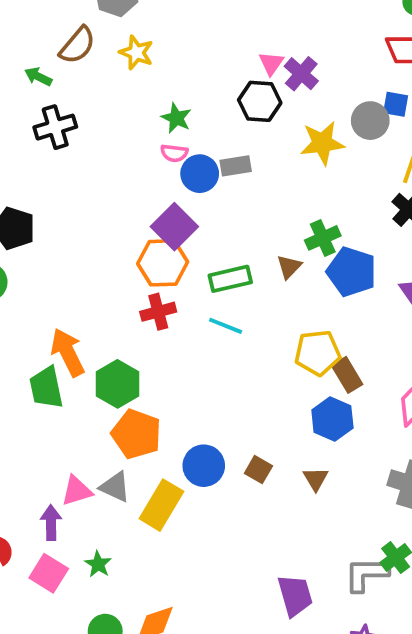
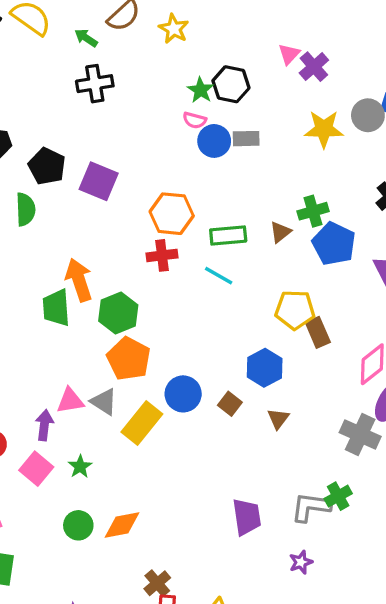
black hexagon: (260, 101) -> (231, 84), moved
purple square: (174, 227) -> (99, 181), moved, turned -30
blue hexagon: (332, 419) -> (265, 368), moved

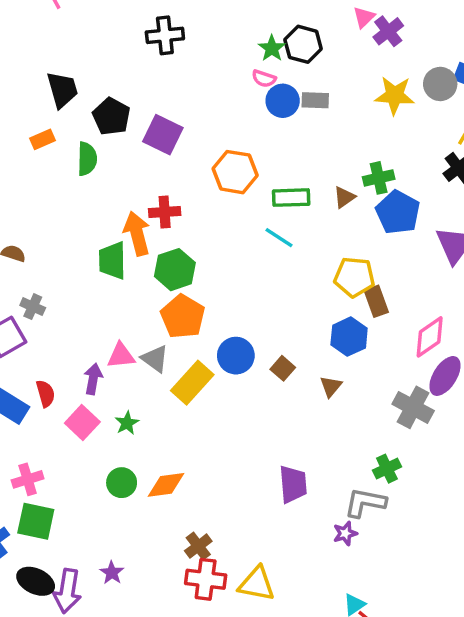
red cross: (162, 255) -> (165, 212), moved
blue hexagon: (265, 368) -> (349, 337), moved
gray L-shape: (311, 507) -> (365, 503), moved

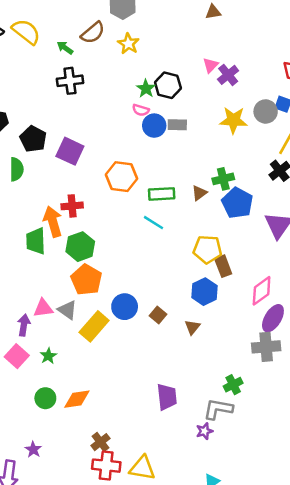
gray cross: (413, 407) -> (266, 347), moved, turned -32
purple star: (112, 573) -> (33, 449), moved

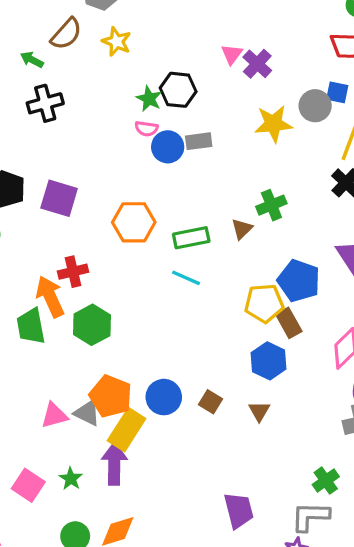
blue pentagon: (237, 203) -> (299, 281), moved
orange pentagon: (86, 280) -> (111, 396), moved
purple arrow: (24, 325) -> (114, 464), moved, size x1.4

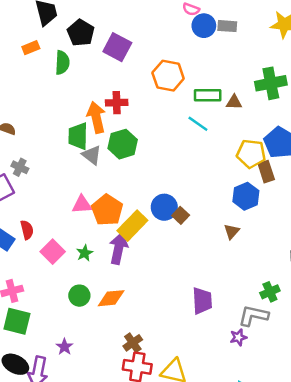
green cross: (271, 205) -> (271, 83), size x1.4
brown triangle: (242, 229) -> (234, 102), moved, turned 35
orange pentagon: (111, 396) -> (107, 210), moved
brown square: (210, 402) -> (181, 215), moved
gray triangle: (87, 413) -> (92, 155), moved

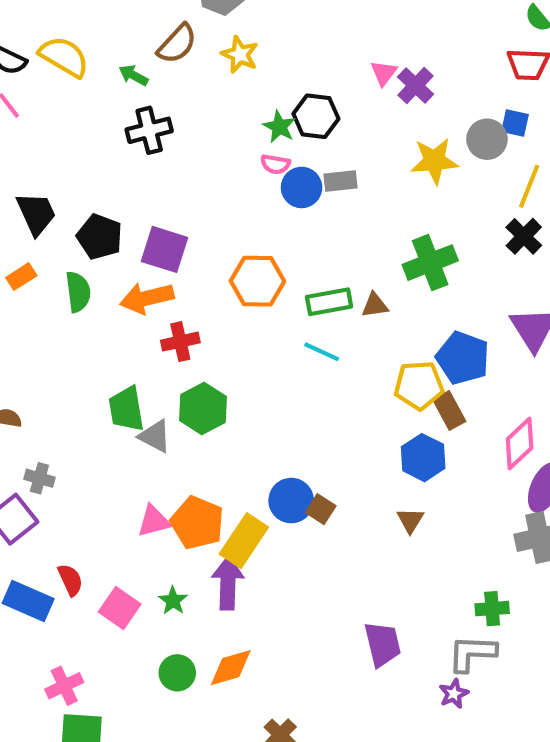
orange arrow: (96, 117) -> (147, 298), moved, turned -80
green cross: (270, 292) -> (492, 609), turned 30

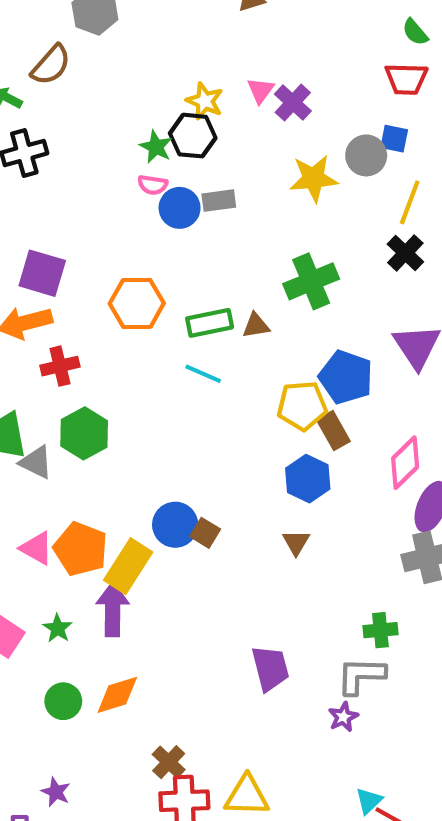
yellow star: (240, 55) -> (205, 101), moved
pink triangle: (154, 521) -> (37, 548), turned 45

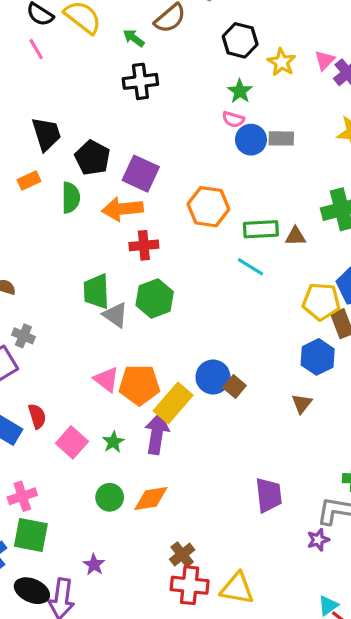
black hexagon: (193, 136) -> (240, 40), moved
orange pentagon: (81, 549) -> (139, 385), turned -30

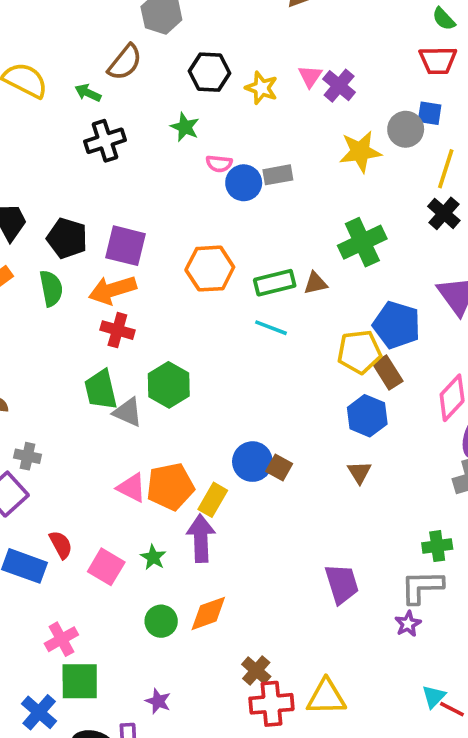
green star: (240, 91) -> (185, 127), moved
red cross: (144, 245) -> (117, 330), moved, turned 32
yellow rectangle: (173, 403) -> (213, 500), size x0.7

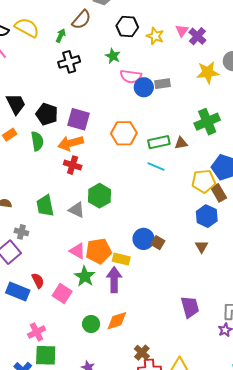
green arrow: (88, 93) -> (61, 36), turned 88
pink semicircle: (219, 164) -> (131, 76), size x1.5
green trapezoid: (101, 390) -> (45, 206), moved
yellow rectangle: (213, 500) -> (121, 259), turned 72
green star: (153, 557) -> (85, 276), moved, size x1.5

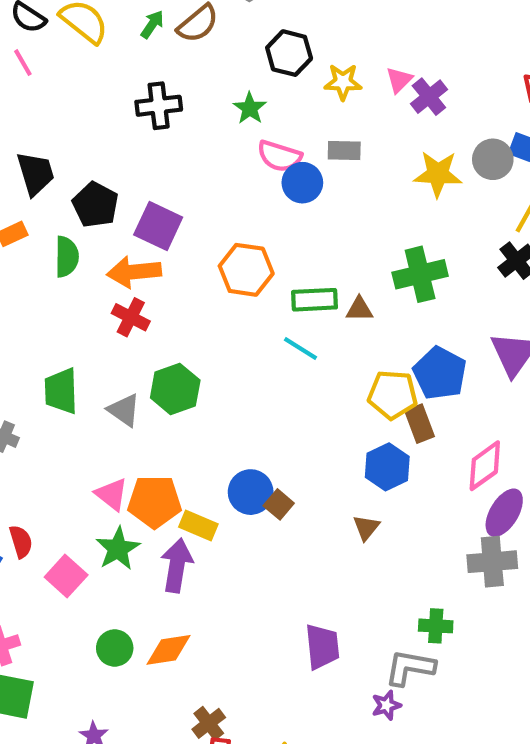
green arrow: (61, 36) -> (152, 24), moved
yellow star: (155, 36) -> (343, 82), turned -30
gray rectangle: (163, 84) -> (344, 150), moved

